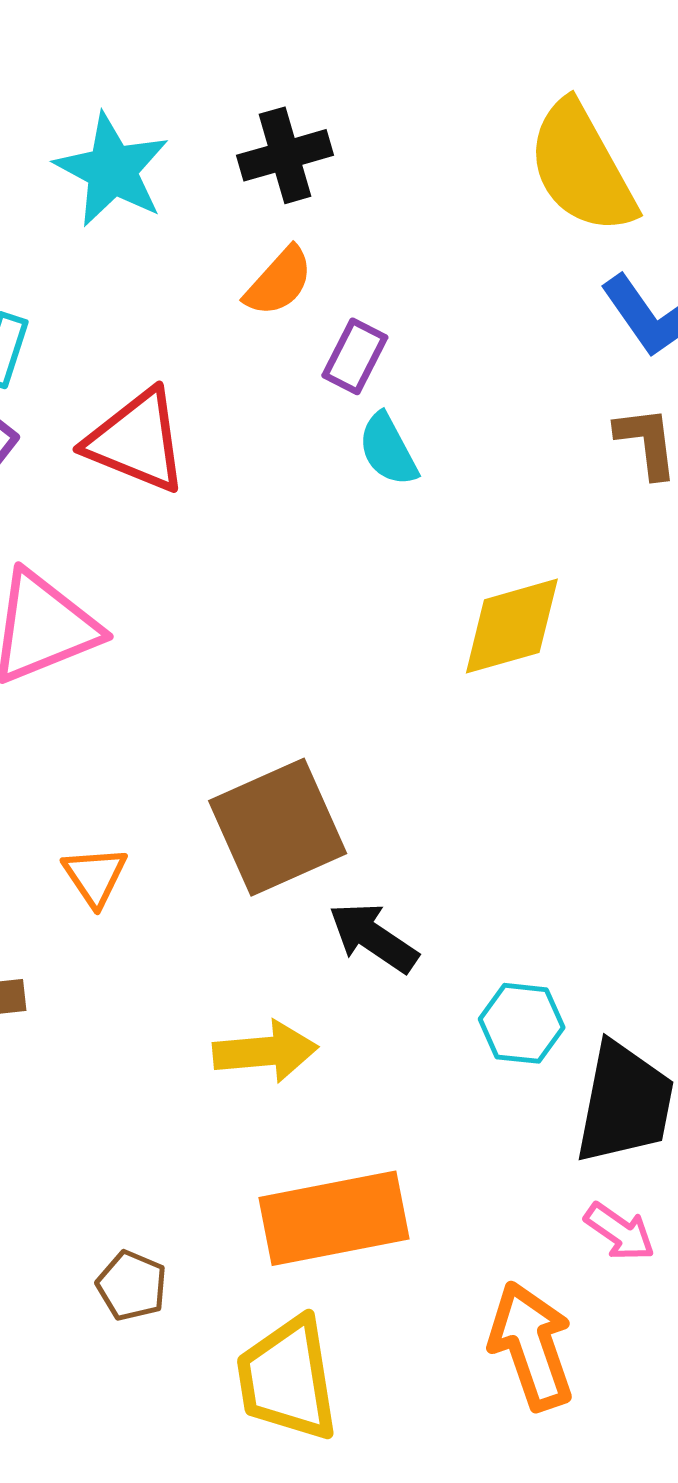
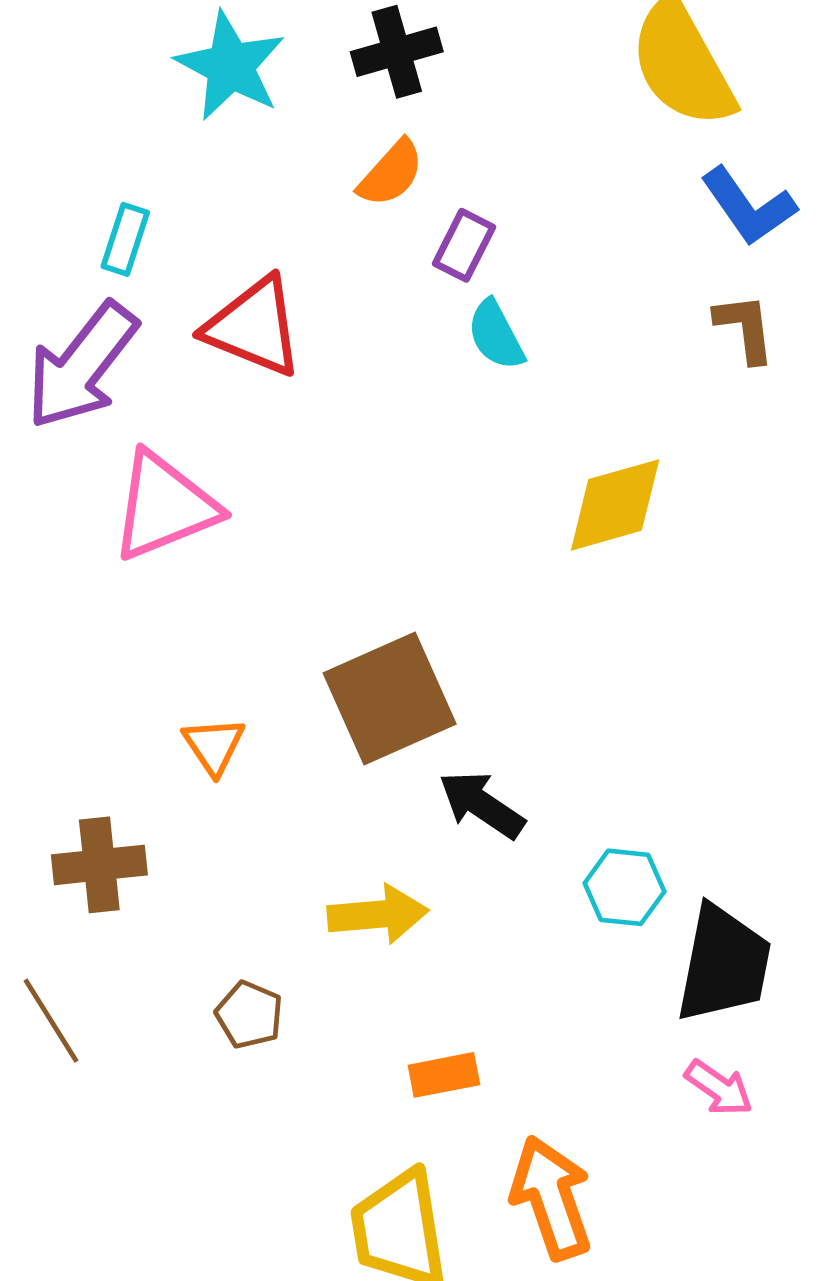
orange rectangle: (334, 1218) -> (444, 1075), size x0.5
brown pentagon: (132, 1286) -> (249, 1015), moved
orange arrow: (531, 1346) -> (551, 1198), moved

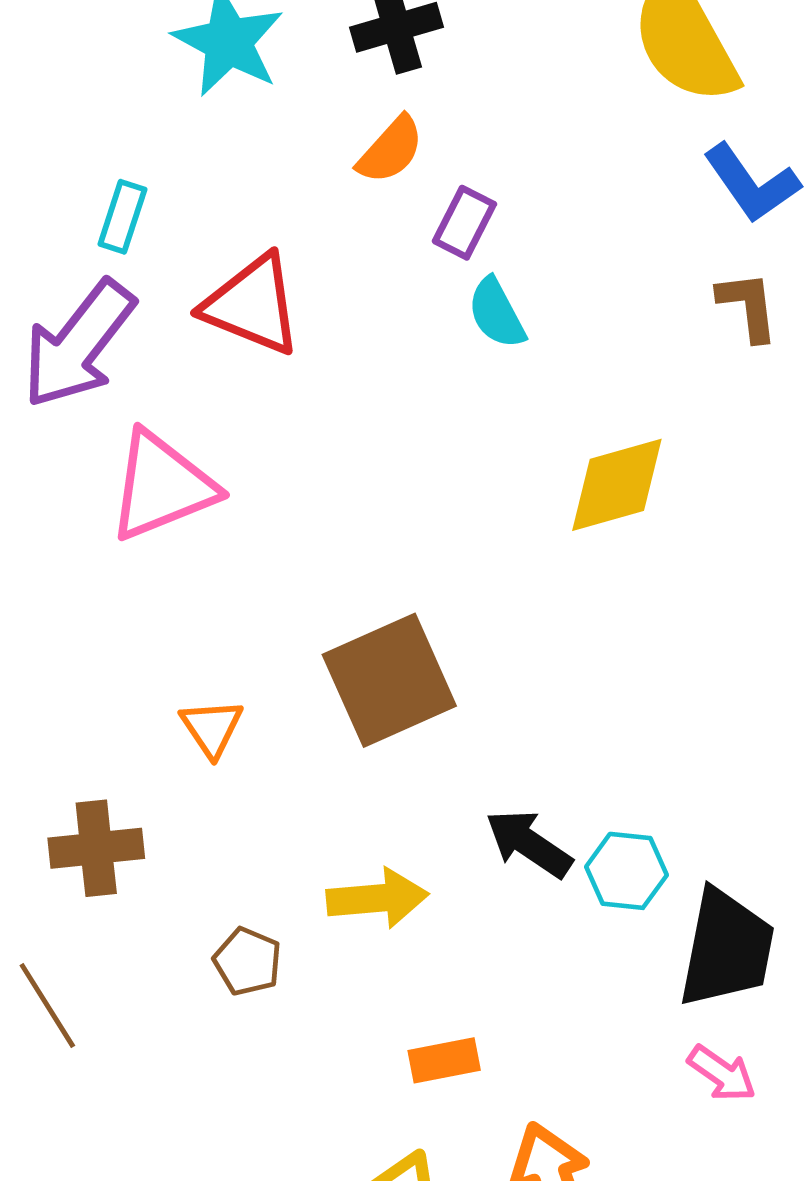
black arrow: (482, 805) -> (529, 843), moved
brown pentagon: (249, 1015) -> (248, 961), moved

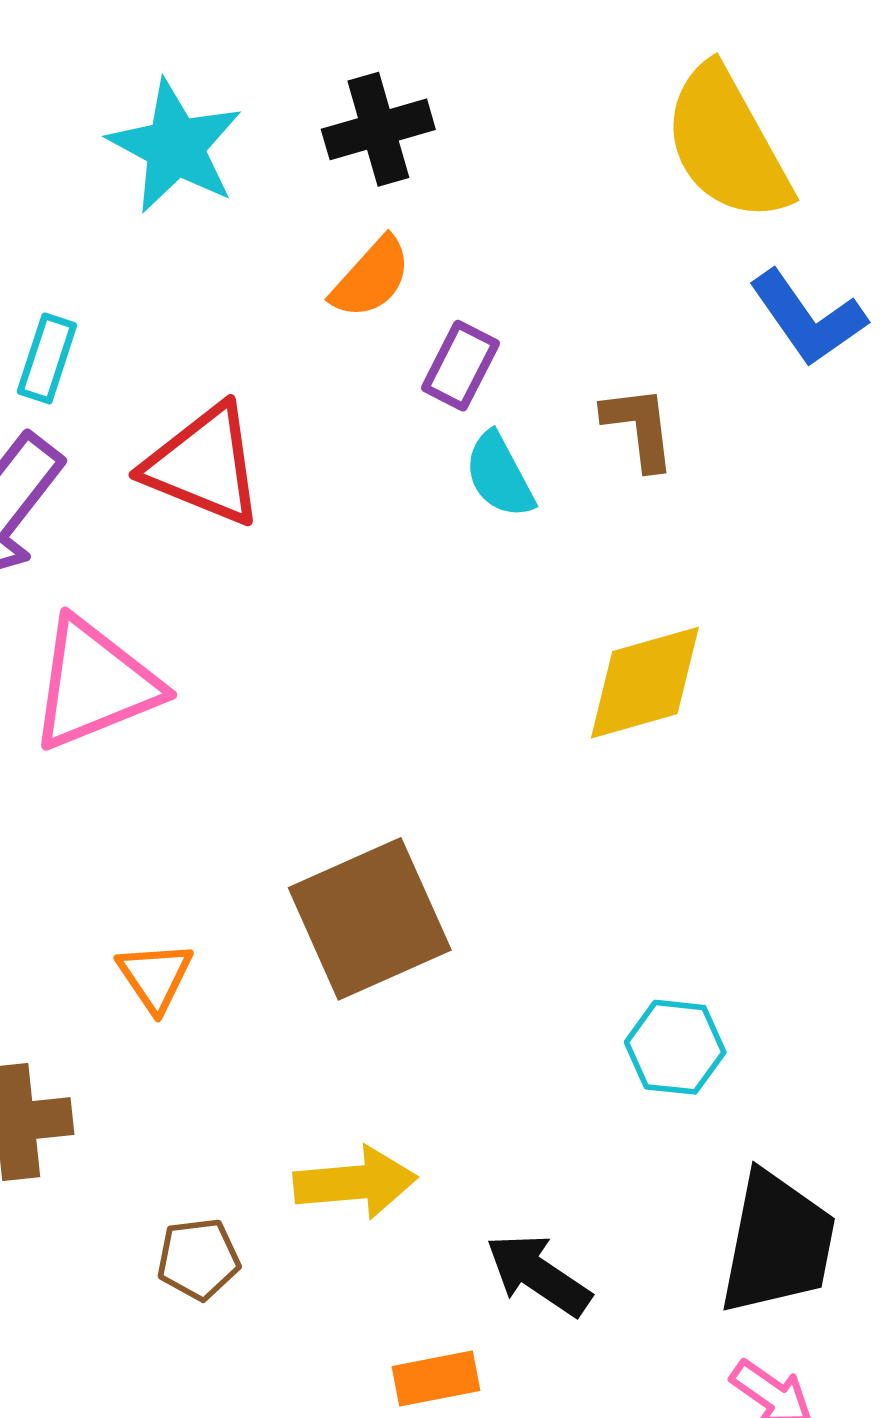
brown L-shape: (748, 306) -> (639, 428), moved
black arrow: (529, 843) -> (538, 1275), moved
cyan hexagon: (626, 871) -> (675, 1047), moved
brown pentagon: (248, 961) -> (198, 1259), turned -30

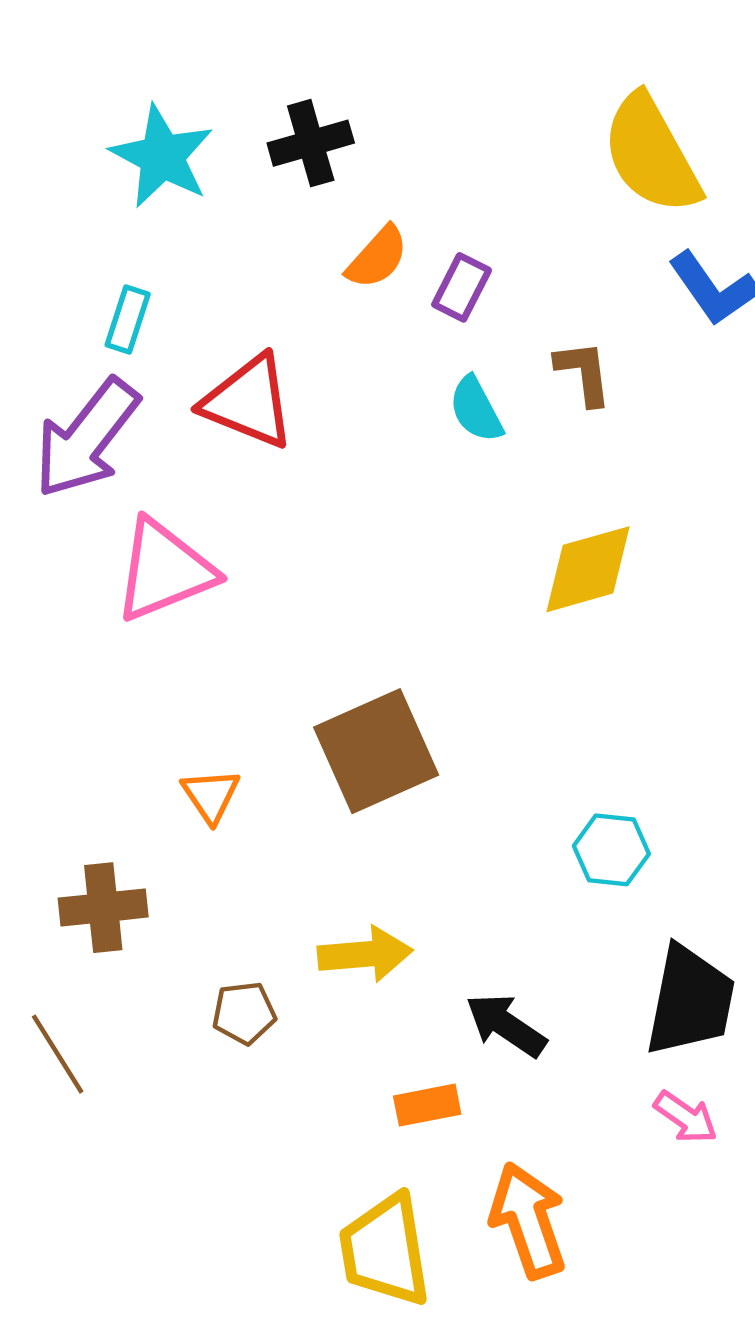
black cross: (378, 129) -> (311, 143), moved
cyan star: (175, 147) -> (162, 156), moved
purple rectangle: (460, 366) -> (462, 287), moved

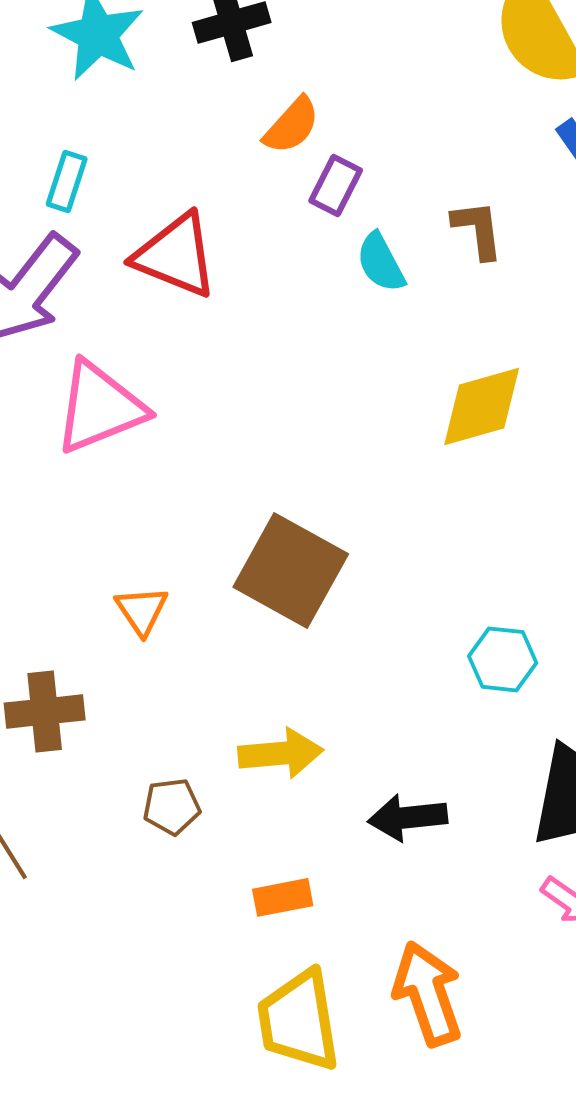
purple rectangle: (462, 287) -> (336, 185), moved
brown square: (376, 751) -> (291, 570), turned -37
black arrow: (506, 1025) -> (408, 817), turned -40
orange rectangle: (427, 1105) -> (283, 897), moved

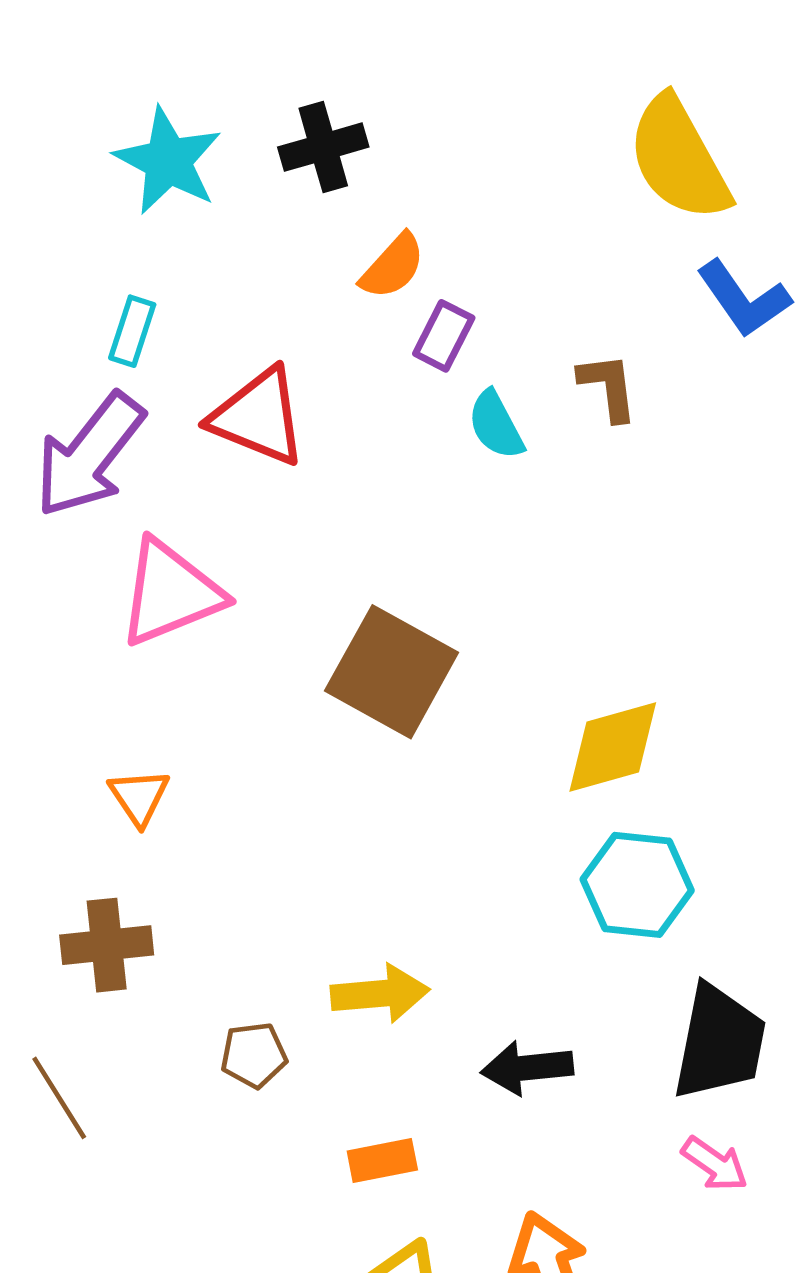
yellow diamond: (482, 406) -> (613, 747), moved
brown square: (291, 570) -> (392, 672), moved
orange triangle: (142, 610) -> (139, 797), moved
cyan hexagon: (503, 659) -> (637, 885), size x1.4

